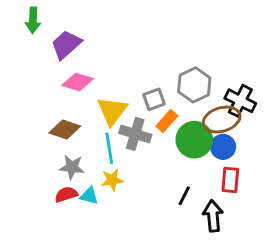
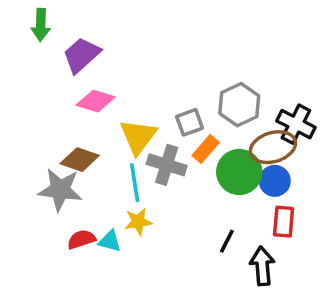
gray star: (72, 167) -> (60, 190), moved, size x1.4

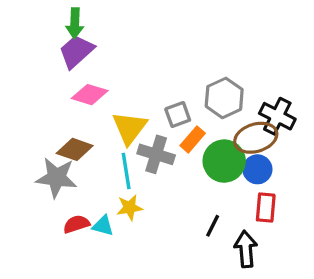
green arrow: (41, 25) -> (75, 23), moved

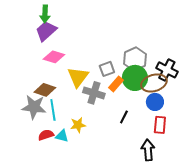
green circle: (224, 161) -> (135, 78), moved
cyan line: (126, 171) -> (53, 110), moved
black line: (213, 226) -> (124, 117), moved

